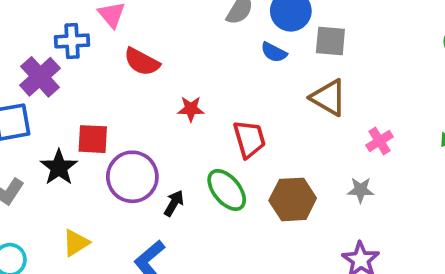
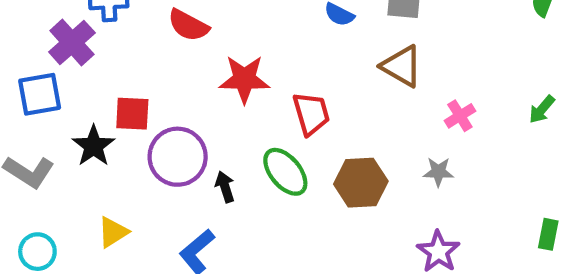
red star: (191, 109) -> (244, 79), size x1.6
black arrow: (174, 203) -> (225, 187), turned -48

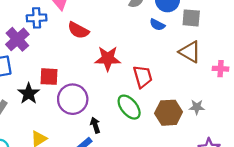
pink cross: (460, 116) -> (221, 69), moved, turned 35
gray star: (438, 172) -> (197, 107), moved
black arrow: (225, 187) -> (95, 125), moved

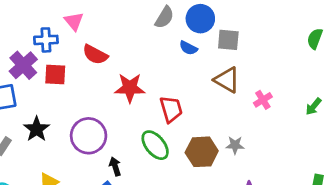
pink cross: (221, 69) -> (263, 100), turned -35
red square: (49, 77) -> (55, 75), moved

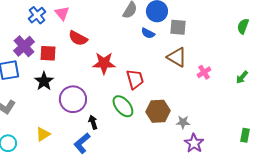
blue cross: (46, 40) -> (37, 15), moved, turned -36
black star: (37, 129) -> (44, 81), moved
gray star: (235, 145) -> (183, 122), moved

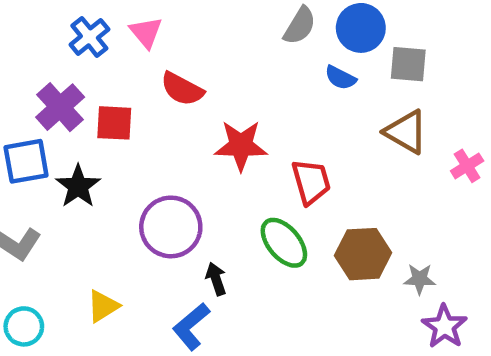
black star: (44, 81) -> (78, 186), moved

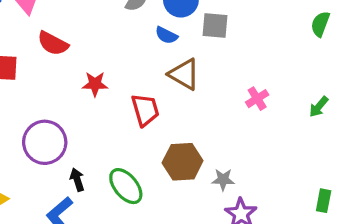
brown triangle: (406, 132) -> (184, 74), moved
red star: (241, 146) -> (95, 84), size x0.7
green ellipse: (284, 243) -> (126, 186), moved

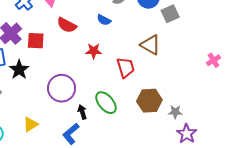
gray square: (215, 26) -> (170, 14), turned -30
blue semicircle: (166, 35) -> (104, 20), moved
pink cross: (257, 99) -> (214, 60), moved
green ellipse: (126, 186) -> (106, 103), moved

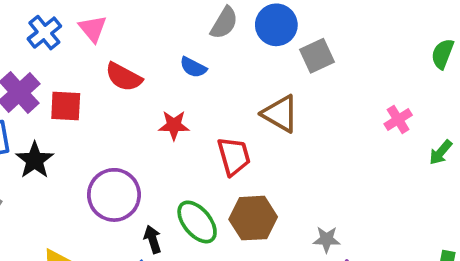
pink cross: (214, 60) -> (398, 120), moved
brown hexagon: (149, 101) -> (253, 218), moved

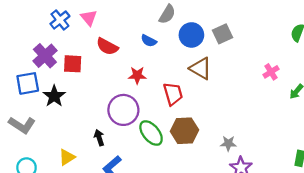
blue circle: (276, 25) -> (191, 35), moved
purple circle: (114, 195) -> (123, 110), moved
black arrow: (153, 239) -> (99, 138), moved

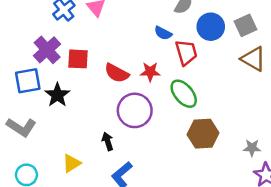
red semicircle: (107, 47) -> (117, 73), moved
brown triangle: (201, 68) -> (253, 59), moved
red trapezoid: (173, 94) -> (186, 52), moved
green ellipse: (151, 133) -> (184, 94), moved

